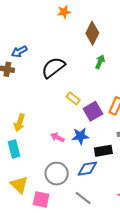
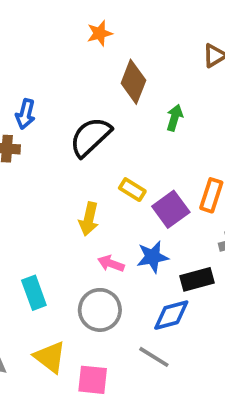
brown diamond: (92, 33) -> (133, 82), moved
blue arrow: (19, 52) -> (25, 114), turned -42
yellow arrow: (19, 123) -> (89, 219), moved
gray circle: (57, 174) -> (100, 310), moved
gray line: (83, 198) -> (154, 357), moved

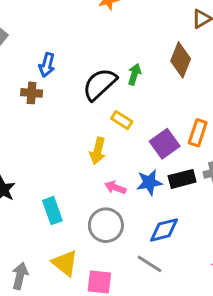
brown diamond: (133, 82) -> (181, 60), moved
green arrow: (175, 118) -> (134, 74), moved
yellow rectangle: (132, 190) -> (122, 120), moved
black rectangle: (197, 279) -> (182, 179), moved

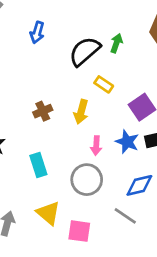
brown cross: (32, 93) -> (43, 111), moved, turned -30
blue star: (149, 182) -> (127, 142), turned 30
pink arrow: (115, 187) -> (96, 146), turned -108

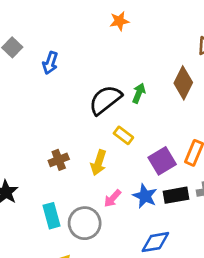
blue arrow: (37, 32) -> (50, 63), moved
pink arrow: (96, 146) -> (113, 198), turned 36
gray circle: (87, 180) -> (85, 223), moved

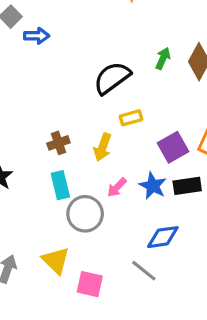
blue arrow: (50, 63) -> (37, 36), moved, turned -110
green arrow: (139, 93) -> (163, 58), moved
yellow rectangle: (123, 135) -> (131, 118), turned -54
cyan rectangle: (51, 216) -> (60, 185), moved

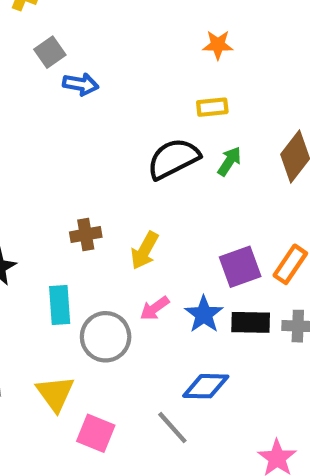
green arrow: (163, 58) -> (229, 161), moved
yellow rectangle: (131, 118) -> (212, 107), moved
cyan rectangle: (60, 185) -> (60, 305), moved

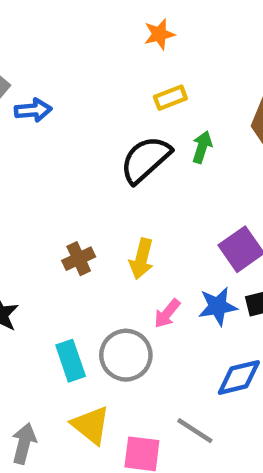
cyan rectangle: (60, 305) -> (71, 361), moved
blue star: (204, 314) -> (218, 306), turned -30
gray line: (172, 428) -> (195, 431), moved

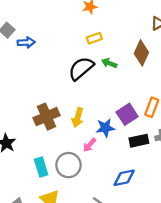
green arrow: (202, 147) -> (109, 63), turned -88
brown cross: (79, 259) -> (47, 117), size x1.6
blue star: (218, 306) -> (105, 128), moved

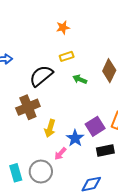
black semicircle: (81, 68) -> (41, 76), moved
brown cross: (47, 117) -> (28, 107), moved
blue star: (105, 128) -> (75, 138), turned -30

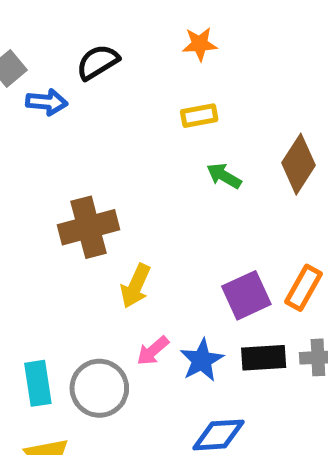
black semicircle: (41, 76) -> (98, 62), moved, size x0.7
blue star: (75, 138) -> (202, 360), moved

